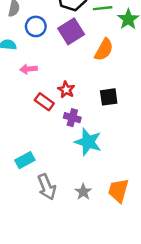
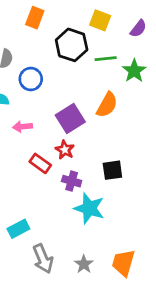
purple square: (71, 31) -> (70, 118), moved
black square: (109, 97) -> (112, 170), moved

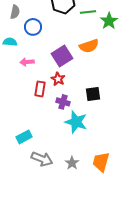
orange semicircle: (107, 105) -> (89, 46), turned 42
red rectangle: (40, 163) -> (40, 89), turned 63
gray arrow: (43, 259) -> (42, 159), turned -45

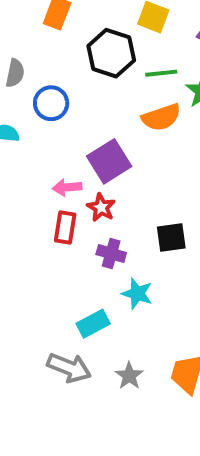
orange semicircle: (89, 46) -> (161, 117), moved
pink arrow: (27, 62) -> (67, 187), moved
cyan star: (76, 122) -> (137, 294), size x0.7
cyan rectangle: (24, 137) -> (93, 324), moved

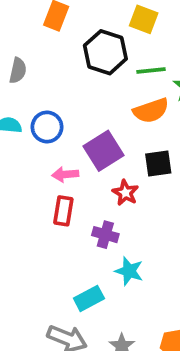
blue circle: (51, 103) -> (47, 127), moved
red star: (101, 207) -> (125, 193), moved
black square: (171, 237) -> (158, 163), moved

